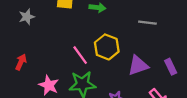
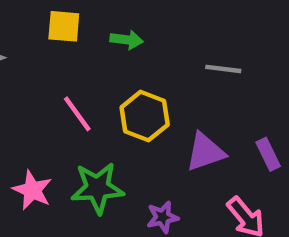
pink line: (80, 55) -> (77, 114), moved

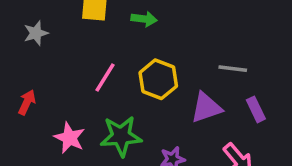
gray line: (223, 69) -> (233, 69), moved
pink line: (77, 114) -> (105, 77), turned 68

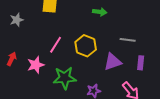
green arrow: (144, 19) -> (100, 12), moved
purple rectangle: (256, 109) -> (141, 63), turned 32
pink star: (70, 138) -> (36, 65), moved, turned 30

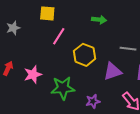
pink line: (56, 45) -> (59, 36), moved

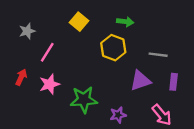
yellow square: (47, 13) -> (79, 22), moved, turned 35
pink line: (59, 36) -> (47, 52), moved
yellow hexagon: (85, 55) -> (113, 48), moved

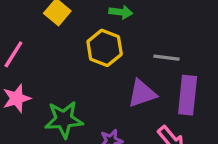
purple rectangle: (174, 82) -> (188, 95), size x1.6

